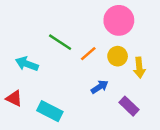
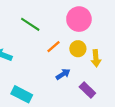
green line: (60, 42) -> (30, 24), moved

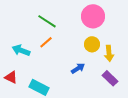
orange line: (54, 47) -> (46, 42), moved
purple rectangle: (87, 90) -> (110, 78), moved

